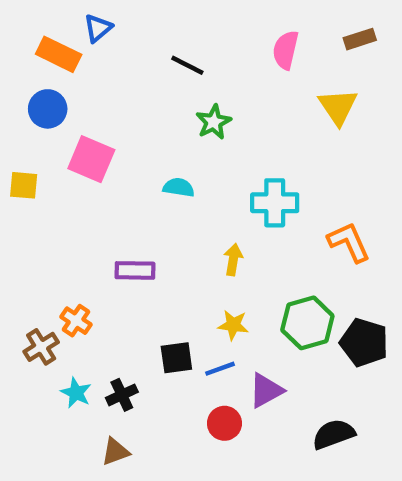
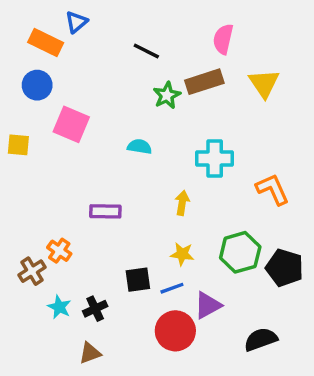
brown rectangle: (360, 39) -> (204, 82), moved, size x1.5
red circle: (224, 423) -> (175, 331), size x1.5

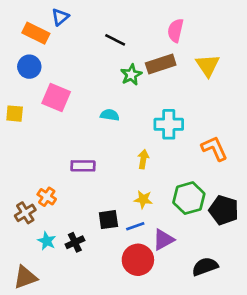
brown triangle: (90, 353) -> (25, 277), moved, size x1.4

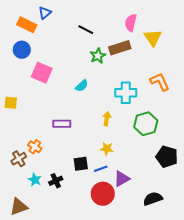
yellow triangle: (208, 65) -> (153, 38), moved
yellow square: (15, 114) -> (11, 103), moved
cyan semicircle: (110, 115) -> (82, 86), turned 128
orange L-shape: (214, 148) -> (160, 82), moved
green hexagon: (189, 198) -> (146, 124), moved

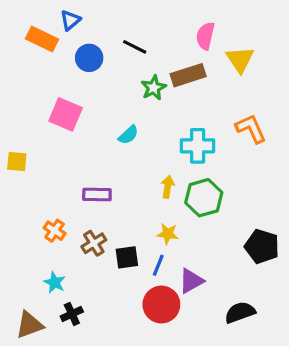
blue circle: (22, 50) -> (89, 58), moved
green hexagon: (146, 124) -> (204, 198), moved
brown cross: (19, 159) -> (94, 243), moved
blue line: (101, 169) -> (158, 265), turned -48
black cross: (56, 181) -> (72, 314), moved

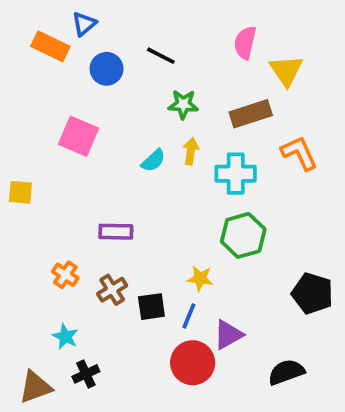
brown rectangle: (188, 75) -> (251, 114), moved
green star: (154, 88) -> (183, 104), turned 30
yellow arrow: (168, 187) -> (191, 151), moved

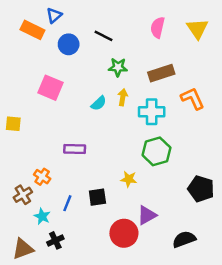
yellow triangle: (286, 71) -> (197, 29), moved
brown cross: (112, 290) -> (23, 195), moved
blue line: (189, 316) -> (67, 203), moved

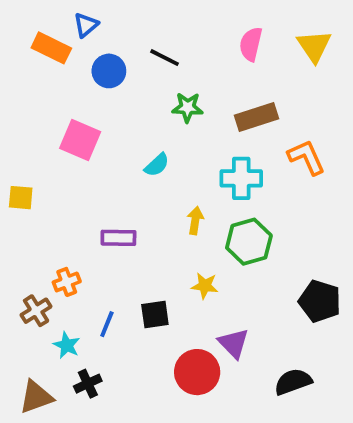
yellow arrow: (123, 97) -> (195, 221), moved
orange cross: (42, 177) -> (67, 282), turned 35
purple triangle: (147, 215) -> (234, 343), turned -45

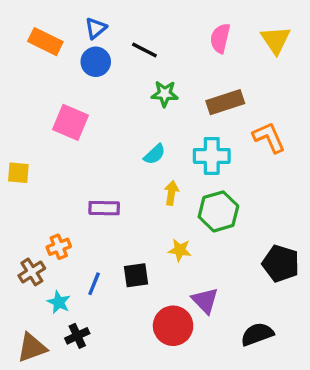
blue triangle: (86, 25) -> (96, 28), moved
cyan semicircle: (157, 165) -> (155, 154), moved

